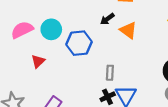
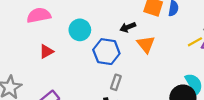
cyan circle: (51, 29) -> (80, 30), moved
blue hexagon: (79, 43) -> (106, 52), moved

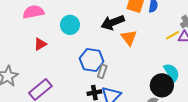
black arrow: (128, 27) -> (113, 22), size x1.6
blue hexagon: (106, 52) -> (92, 60), moved

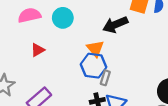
cyan circle: (70, 25) -> (63, 18), moved
orange triangle: (129, 38) -> (95, 48), moved

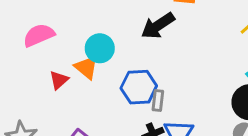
cyan circle: (63, 18) -> (100, 48), moved
orange triangle: (95, 48) -> (86, 67), moved

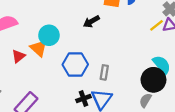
black arrow: (158, 26) -> (91, 21), size x0.7
gray rectangle: (158, 101) -> (104, 72), moved

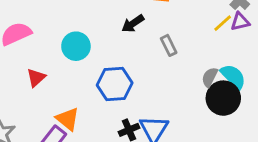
orange triangle: (39, 48) -> (68, 119), moved
gray rectangle: (104, 72) -> (169, 45), moved, turned -32
gray semicircle: (145, 100) -> (210, 77), moved

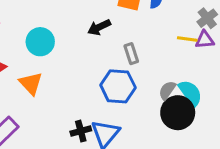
yellow line: (223, 23) -> (187, 39), turned 42
blue hexagon: (115, 84) -> (118, 86), moved
orange triangle: (68, 119) -> (31, 83), moved

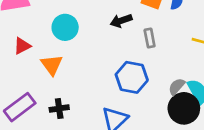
gray rectangle: (131, 54) -> (150, 38), moved
black cross: (81, 131) -> (59, 109), moved

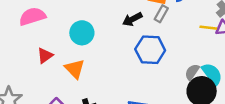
gray rectangle: (150, 38) -> (161, 14), moved, turned 49
blue hexagon: (132, 77) -> (150, 50), moved

